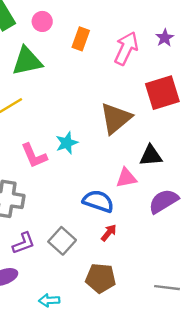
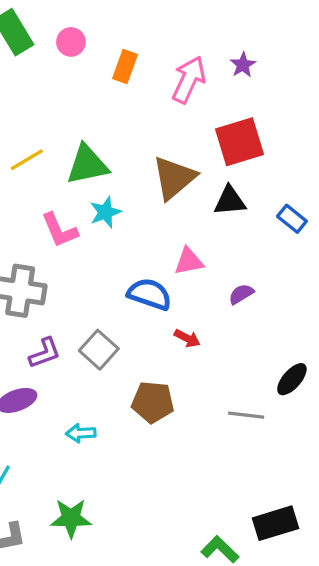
green triangle: (27, 61) -> (87, 165), moved
black triangle: (151, 156) -> (230, 201), moved
purple semicircle: (164, 201) -> (241, 294), size x0.6
red arrow: (109, 233) -> (187, 338), moved, turned 78

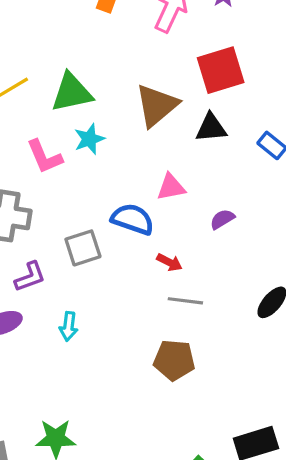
gray square: (99, 350) -> (83, 248), moved, turned 30
brown pentagon: (153, 402) -> (174, 360), moved
gray line: (246, 415) -> (185, 301), moved
cyan arrow: (81, 433) -> (69, 326), moved, turned -80

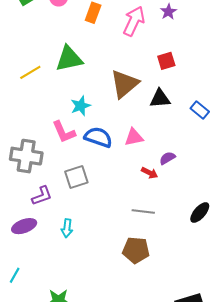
red square: (221, 70) -> (166, 61), size x0.6
green triangle: (72, 93) -> (69, 59), moved
pink L-shape: (44, 157) -> (64, 132), moved
blue semicircle: (133, 219) -> (98, 137), moved
red arrow: (169, 262) -> (150, 173), moved

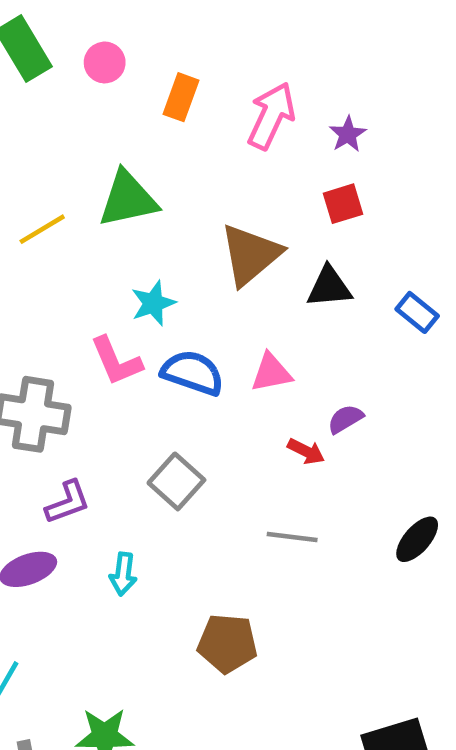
purple star: (168, 12) -> (348, 134), moved
gray square: (76, 177) -> (176, 481), moved, turned -30
brown pentagon: (136, 250) -> (227, 643), moved

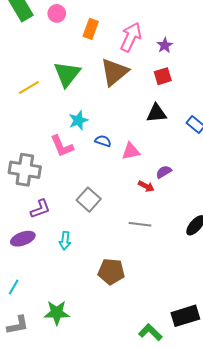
green triangle: (128, 199) -> (67, 74), turned -40
brown triangle: (250, 255) -> (114, 72), moved
blue semicircle: (193, 373) -> (103, 141), moved, size x0.6

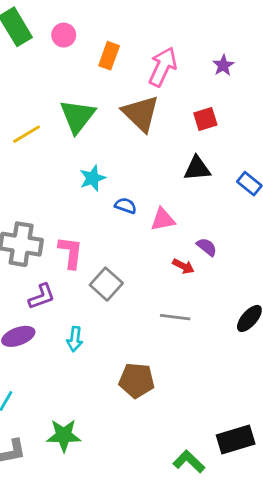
purple star: (165, 45) -> (223, 65), moved
brown triangle: (114, 72) -> (141, 113), turned -36
pink L-shape: (62, 146) -> (71, 252), moved, turned -150
purple semicircle: (164, 172) -> (207, 247), turned 70

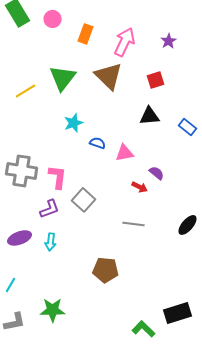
purple L-shape: (42, 296) -> (50, 209), moved
cyan arrow: (75, 339) -> (51, 242), moved

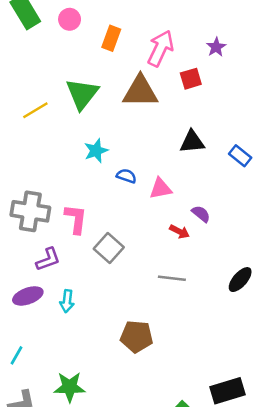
brown triangle: (109, 76) -> (140, 91), turned -44
red square: (156, 80) -> (191, 79), moved
purple L-shape: (50, 209) -> (48, 259), moved

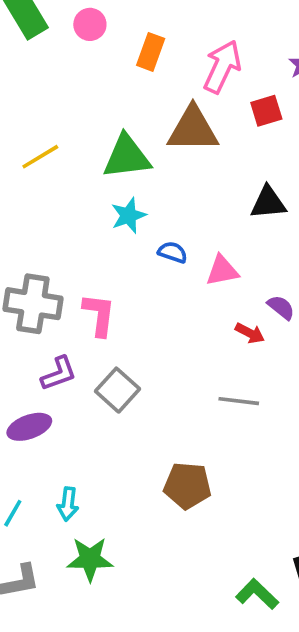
green triangle: (82, 94) -> (127, 157), moved, turned 45
gray square: (109, 248) -> (118, 390), moved
cyan arrow: (67, 301) -> (68, 504), moved

